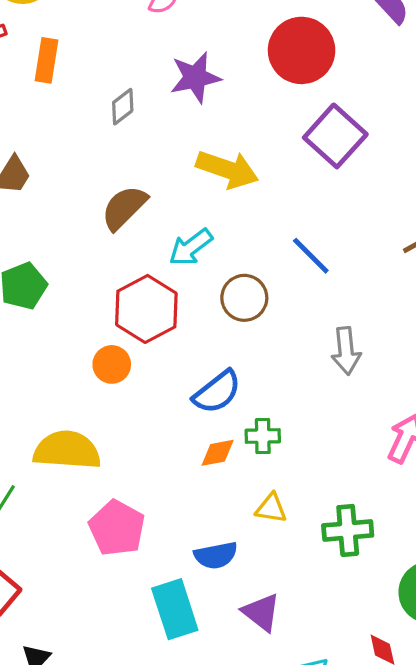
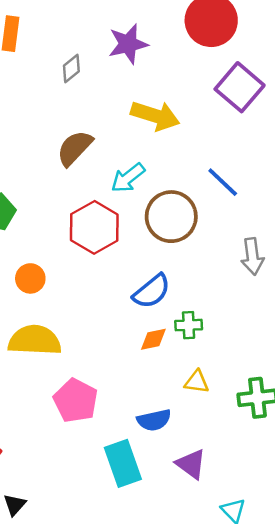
brown circle: (244, 298) -> (171, 217), size x1.4
orange circle: (112, 364) -> (30, 278), moved

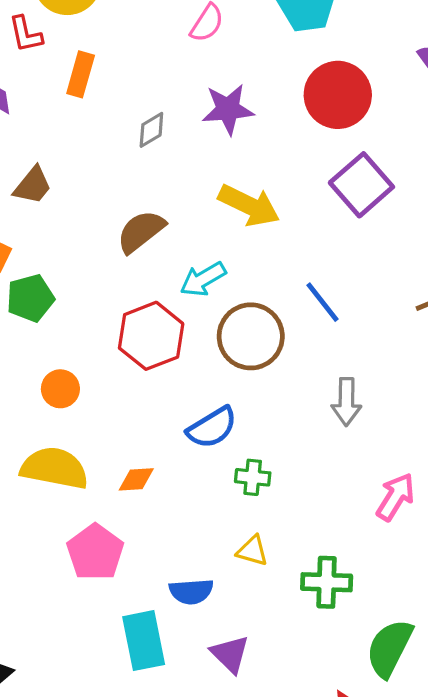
orange diamond: (153, 339) -> (136, 479), moved

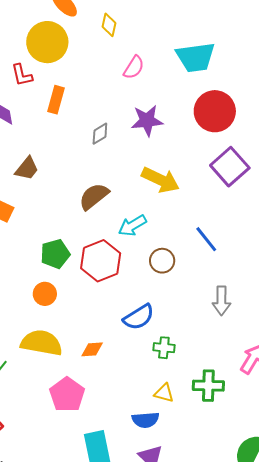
green pentagon: (30, 298) -> (55, 254), moved
brown circle: (251, 336) -> (162, 261), size x0.6
green cross: (327, 582) -> (208, 386), moved
blue semicircle: (191, 591) -> (145, 420), moved

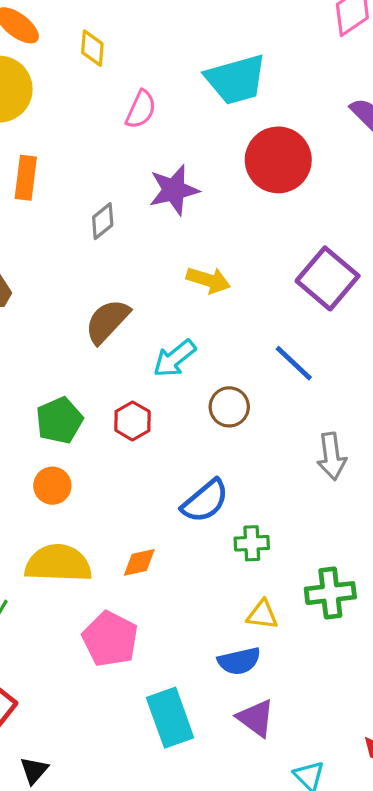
purple square: (230, 167) -> (328, 278), moved
yellow arrow: (161, 180) -> (208, 280), size x0.7
red hexagon: (101, 261) -> (132, 421), size x0.6

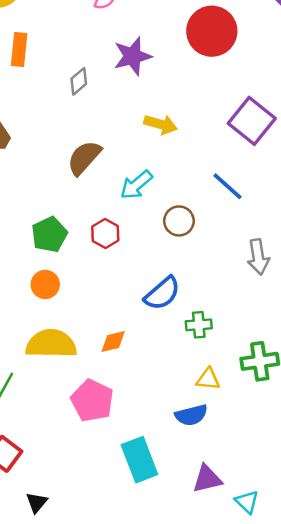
purple triangle: (256, 718) -> (207, 479), moved, turned -48

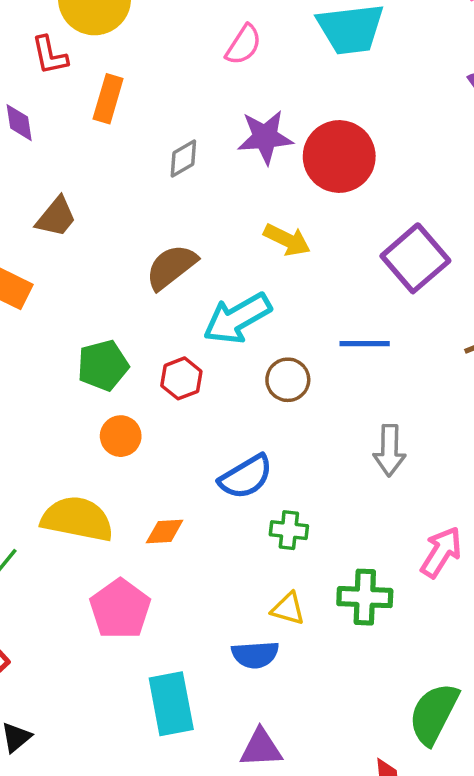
red circle: (212, 31) -> (339, 156), moved
cyan arrow: (136, 185) -> (237, 318), size x1.4
blue line: (227, 186) -> (365, 344), turned -52
orange circle: (45, 284) -> (121, 436), moved

